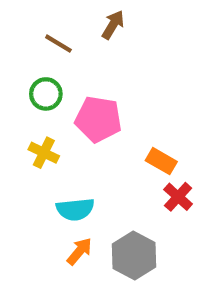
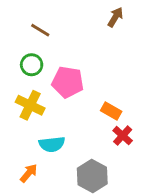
brown arrow: (113, 25) -> (115, 17), moved
yellow cross: (44, 153) -> (30, 105), size x1.4
orange arrow: (79, 251) -> (29, 173), moved

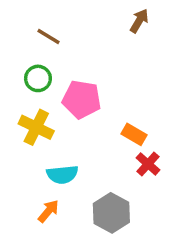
orange arrow: (29, 173) -> (48, 211), moved

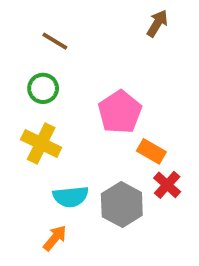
pink pentagon: (82, 99) -> (120, 112), moved, turned 30
gray hexagon: (111, 213) -> (122, 205), moved

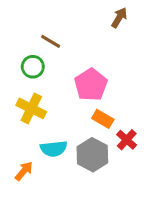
brown line: (55, 41) -> (51, 41), moved
orange rectangle: (151, 151) -> (103, 119), moved
orange arrow: (55, 238) -> (24, 171), moved

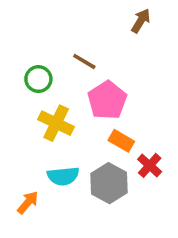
brown line: (51, 41) -> (84, 61), moved
yellow cross: (31, 108) -> (56, 123), moved

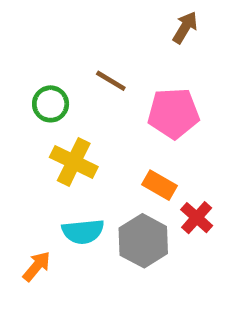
pink pentagon: (107, 100) -> (173, 113), moved, turned 30

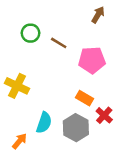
green circle: (51, 104) -> (31, 33), moved
yellow cross: (74, 162) -> (17, 86), moved
cyan semicircle: (83, 232) -> (44, 123), turned -65

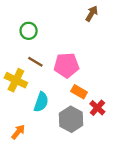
brown line: (59, 43) -> (35, 62), moved
pink pentagon: (92, 60) -> (66, 65), moved
cyan semicircle: (44, 123) -> (41, 102), moved

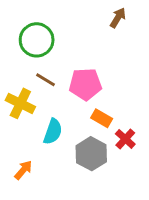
green circle: (29, 31) -> (37, 40), size x1.5

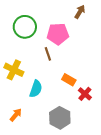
brown line: (45, 80) -> (48, 54), moved, turned 40
pink pentagon: (85, 84) -> (58, 34), moved
gray hexagon: (91, 154) -> (60, 118), moved

